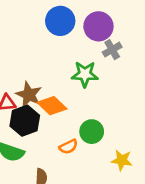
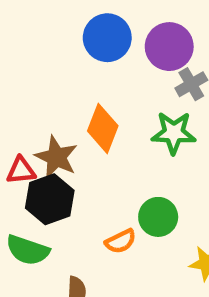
green star: (85, 74) -> (174, 133), moved
orange diamond: (52, 106) -> (103, 128), moved, turned 68

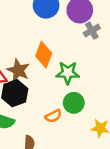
green star: (174, 133) -> (68, 73), moved

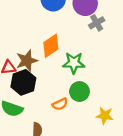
orange diamond: (44, 55) -> (51, 46), turned 35
brown star: (18, 70) -> (27, 61), turned 30

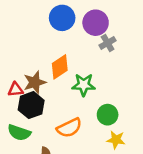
green circle: (79, 92) -> (108, 115), moved
orange semicircle: (60, 104) -> (69, 128), size x1.5

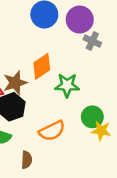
gray cross: (108, 43) -> (92, 41), turned -35
yellow star: (116, 140) -> (101, 131), moved

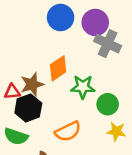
gray cross: (92, 41) -> (108, 44), size x1.5
green circle: (92, 117) -> (108, 104), moved

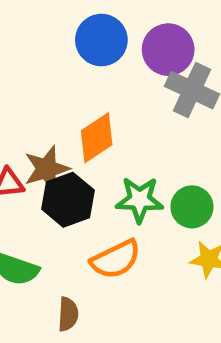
green star: (83, 87) -> (140, 200), moved
black hexagon: (28, 108) -> (68, 200), moved

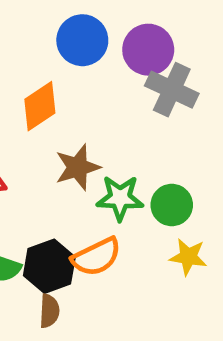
orange diamond: (97, 138) -> (40, 106), moved
brown star: (47, 169) -> (78, 167), moved
black hexagon: (68, 200) -> (49, 266), moved

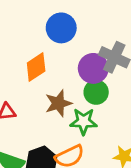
purple circle: (148, 50) -> (93, 68), moved
green circle: (172, 205) -> (96, 92), moved

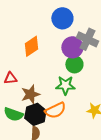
blue circle: (61, 28) -> (62, 18), moved
brown star: (58, 103) -> (30, 94), moved

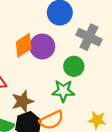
purple circle: (72, 47) -> (42, 46), moved

